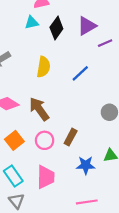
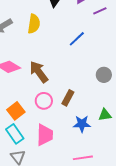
yellow semicircle: (43, 67) -> (34, 24), moved
orange square: (14, 140) -> (16, 111), moved

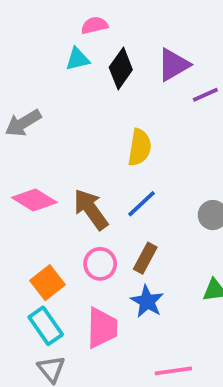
yellow semicircle: (34, 24) -> (140, 147), moved
blue line: (77, 39) -> (141, 204), moved
blue star: (82, 124) -> (147, 301), moved, turned 30

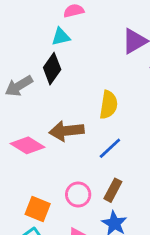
black diamond: (121, 68) -> (52, 69), moved
brown arrow: (91, 209) -> (67, 131), moved, turned -60
orange square: (48, 283) -> (38, 209), turned -30

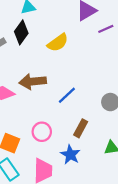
yellow semicircle: (109, 105) -> (58, 43), moved, turned 45
brown rectangle: (113, 190) -> (81, 128), moved

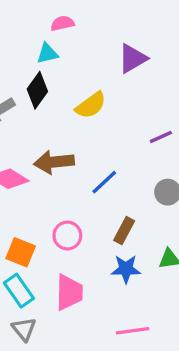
purple line: (106, 29) -> (161, 137), moved
blue star: (70, 155) -> (126, 269), moved, turned -30

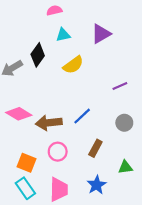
cyan triangle: (47, 53) -> (63, 35), moved
brown arrow: (54, 162) -> (49, 123), moved
blue star: (126, 269) -> (97, 185), moved, turned -30

